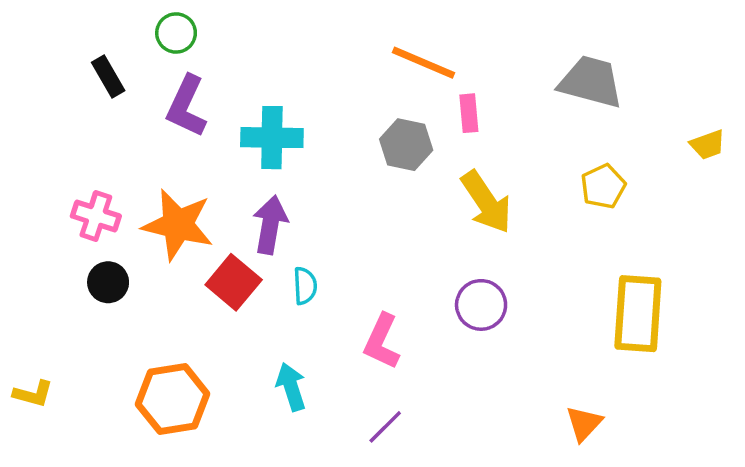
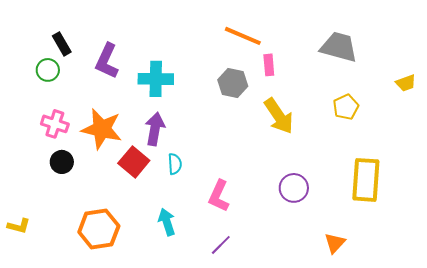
green circle: (176, 33) -> (48, 70), moved
purple circle: (481, 305) -> (294, 188), moved

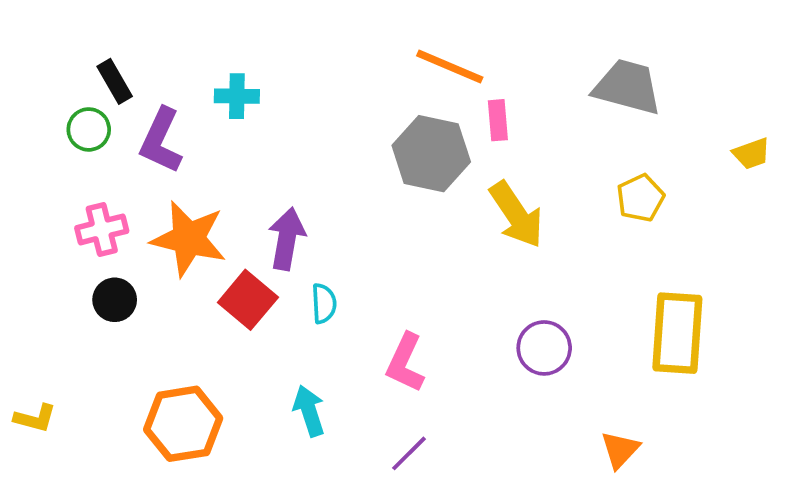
purple L-shape: (107, 61) -> (161, 141), moved
cyan cross: (156, 79) -> (237, 96), moved, size x0.7
gray hexagon: (233, 83) -> (431, 154), size x1.4
pink cross: (55, 124) -> (102, 229), turned -32

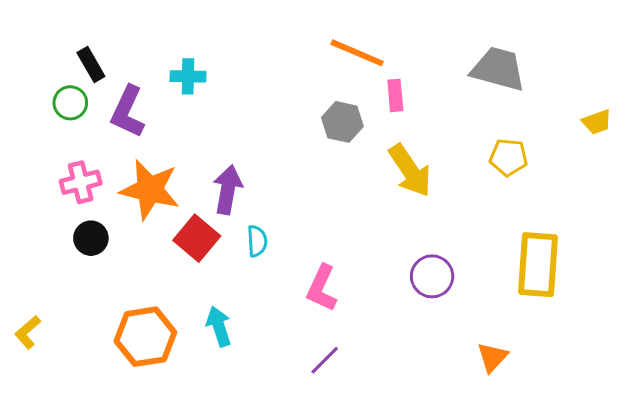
gray hexagon: (431, 154) -> (342, 122), size x0.7
yellow pentagon: (640, 198) -> (509, 157), turned 30
cyan arrow: (309, 411) -> (219, 326), moved
yellow L-shape: (35, 418) -> (28, 332), turned 124

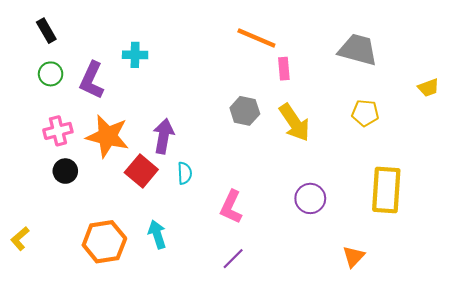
black rectangle: (91, 65) -> (46, 31), moved
gray hexagon: (342, 122) -> (245, 111), moved

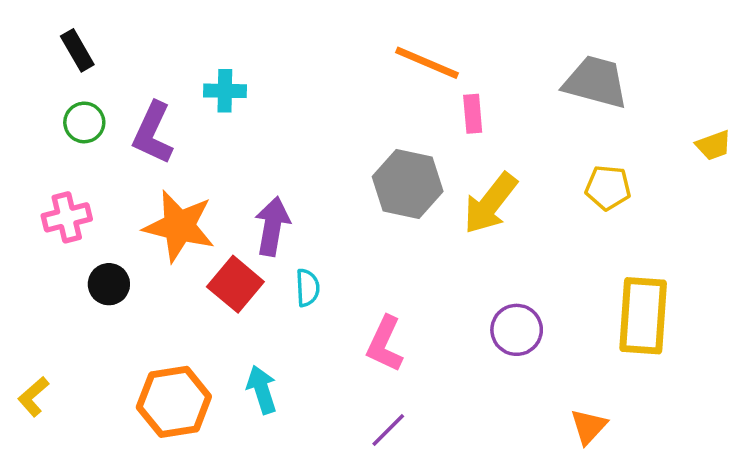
gray hexagon: (245, 111) -> (408, 184), size x1.4
yellow arrow: (294, 122) -> (490, 203), turned 72
pink cross: (58, 131) -> (67, 217), moved

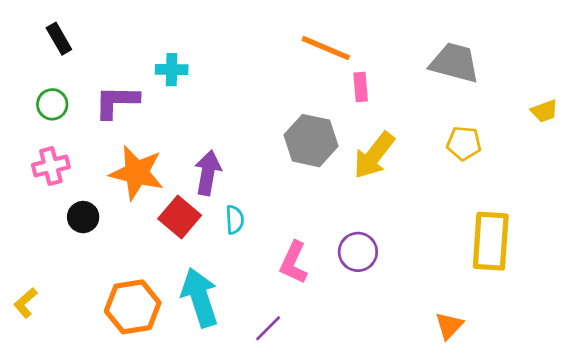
green circle: (84, 122) -> (52, 104), moved
purple L-shape: (153, 133) -> (117, 102), turned 66
purple circle: (517, 330) -> (358, 252), moved
cyan arrow: (262, 390) -> (200, 297), size x1.6
purple line: (388, 430) -> (268, 328), moved

